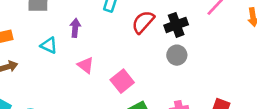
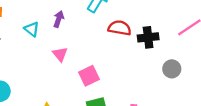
red semicircle: (143, 22) -> (120, 28), turned 45
gray circle: (177, 55) -> (172, 69), moved

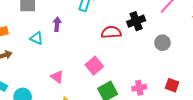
red semicircle: (120, 28) -> (111, 32), moved
pink triangle: (60, 54) -> (57, 77), moved

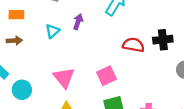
cyan triangle: (36, 38) -> (52, 31), turned 40
pink triangle: (57, 77) -> (64, 78), size x1.5

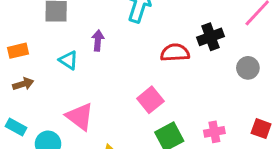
cyan triangle: (52, 31) -> (68, 60), turned -32
pink triangle: (64, 78) -> (80, 117), moved

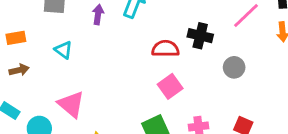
black cross: (210, 37) -> (200, 36), turned 30
purple arrow: (98, 41) -> (98, 15), moved
pink square: (150, 100) -> (170, 86), moved

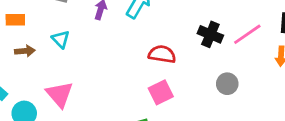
black cross: (200, 36) -> (210, 34), moved
brown arrow: (19, 70) -> (25, 51), moved

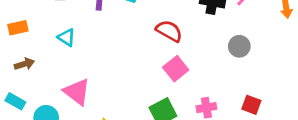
brown arrow: (25, 51) -> (24, 64), moved
red semicircle: (162, 54) -> (169, 31), turned 32

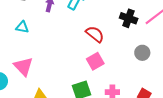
cyan triangle: (66, 37) -> (22, 27), turned -32

